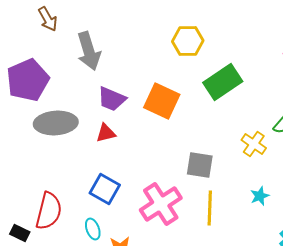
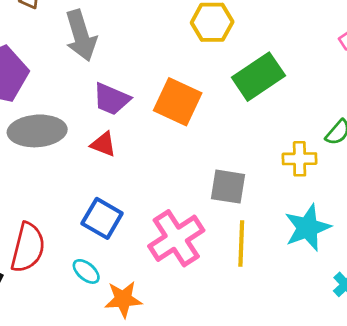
red triangle: (106, 133) -> (103, 144), turned 35
yellow cross: (254, 144) -> (300, 159), turned -35
cyan star: (260, 196) -> (307, 228), size x1.8
cyan ellipse: (93, 229) -> (86, 271), turned -30

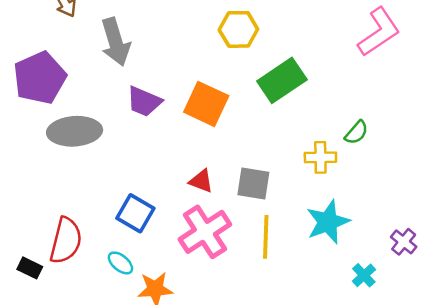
red triangle: (103, 144) -> (201, 181), moved

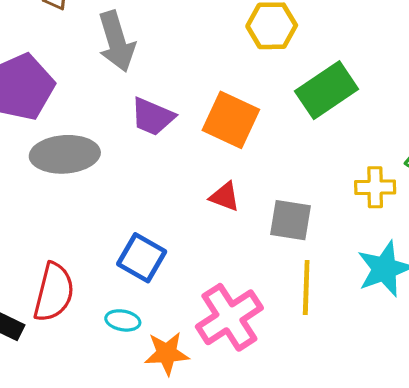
red triangle: (201, 181) -> (225, 197), moved
pink cross: (205, 232) -> (229, 317), moved
cyan ellipse: (120, 263) -> (123, 320), turned -30

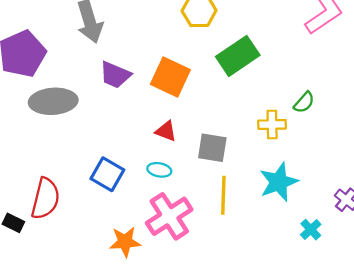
cyan ellipse: (123, 320) -> (159, 170), moved

